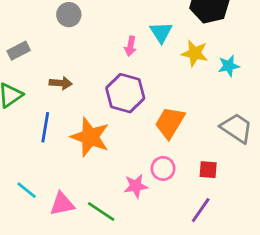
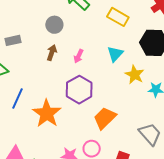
pink arrow: (130, 46) -> (79, 56), moved
brown arrow: (61, 83) -> (52, 53), moved, turned -91

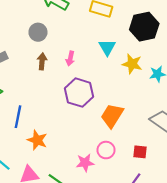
orange star: (47, 113) -> (37, 140), moved, size x0.7

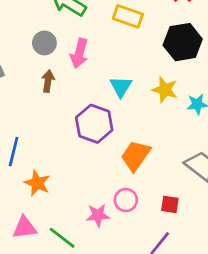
cyan triangle: (107, 47) -> (121, 87), moved
pink arrow: (70, 59) -> (79, 53), moved, size x1.5

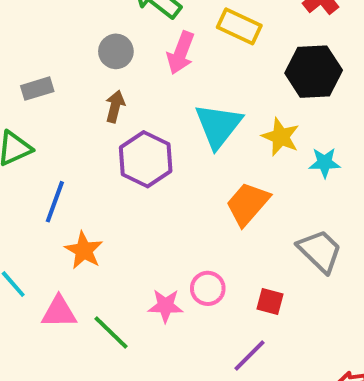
pink arrow: (79, 53) -> (181, 53), moved
cyan triangle: (121, 87) -> (218, 126), size x1.5
purple hexagon: (94, 124) -> (146, 159), moved
orange trapezoid: (136, 156) -> (248, 204), moved

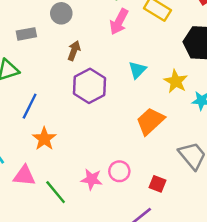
gray circle: (116, 51) -> (61, 13), moved
cyan triangle: (218, 126) -> (137, 70), size x0.6

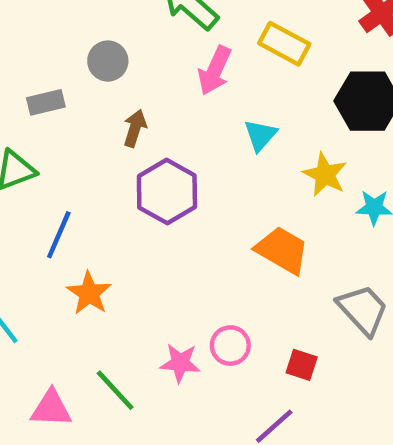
cyan triangle: (137, 70) -> (260, 135), moved
orange trapezoid: (150, 121) -> (282, 250), turned 76
pink triangle: (24, 176) -> (51, 408), moved

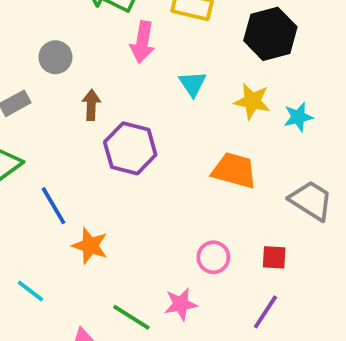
blue line: (59, 235) -> (53, 206), turned -39
pink star: (180, 363) -> (181, 304), moved

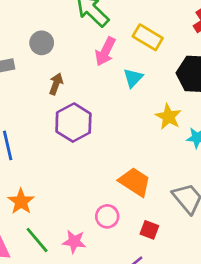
cyan triangle: (193, 84) -> (133, 78), moved
orange trapezoid: (234, 170) -> (135, 182), moved
orange star: (90, 246) -> (21, 201), moved

